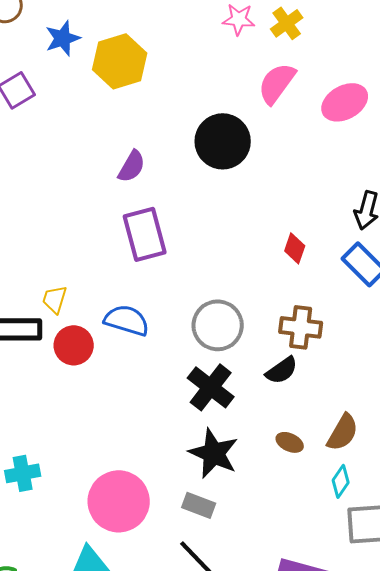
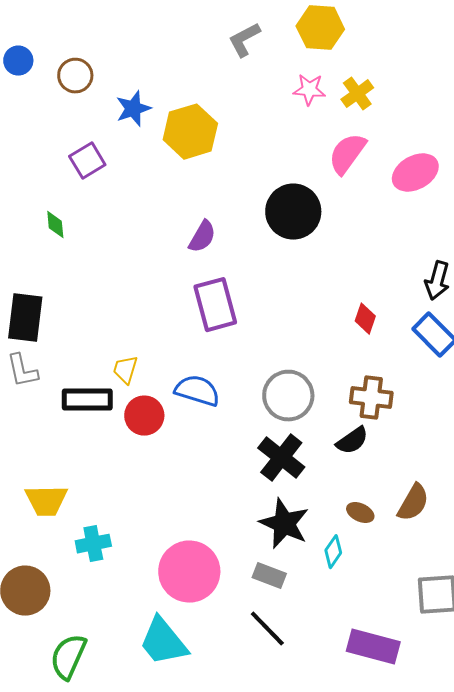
cyan diamond: (341, 481) -> (333, 552), moved

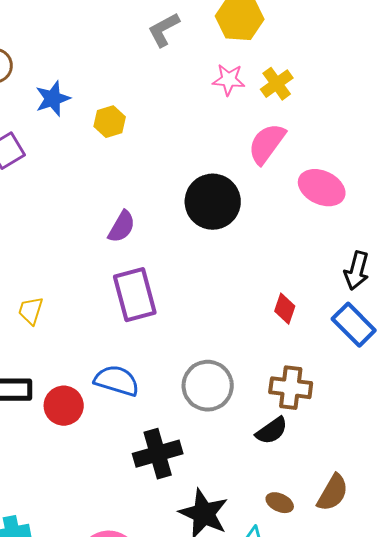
yellow hexagon: (190, 132) -> (110, 122), size x0.6
pink ellipse: (415, 173) -> (322, 188), moved, turned 54
yellow trapezoid: (125, 370) -> (31, 311), moved
black cross: (281, 458) -> (158, 454), moved, turned 36

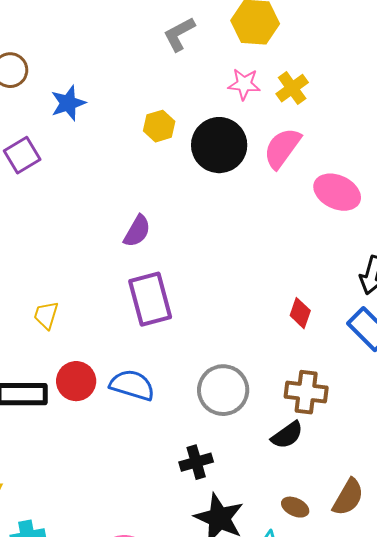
yellow hexagon: (110, 122) -> (159, 126), moved
black circle: (213, 202) -> (219, 145), moved
red circle: (64, 406) -> (76, 381), moved
black cross: (158, 454) -> (196, 462), moved, size x0.7

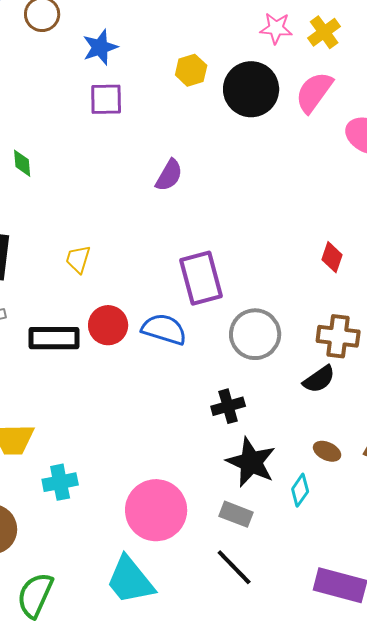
purple square: (22, 155) -> (106, 99), moved, turned 30
purple rectangle: (150, 299) -> (201, 278), moved

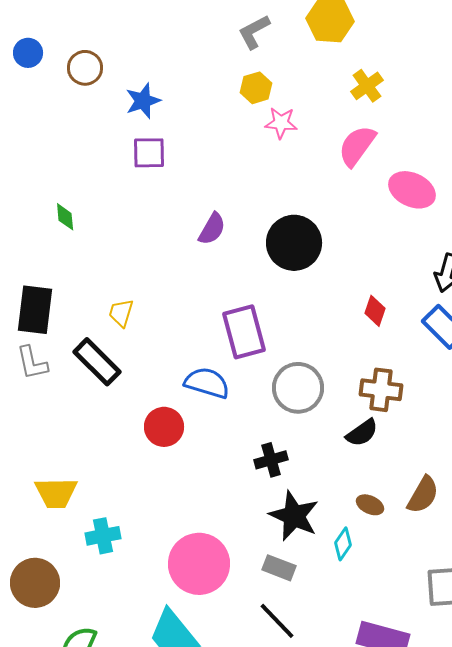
pink star: (276, 28) -> (281, 123), moved
yellow hexagon: (191, 70) -> (256, 88), moved
black circle: (251, 89) -> (294, 243), moved
red circle: (108, 325) -> (164, 427), moved
black rectangle: (54, 338) -> (97, 362), moved, turned 45

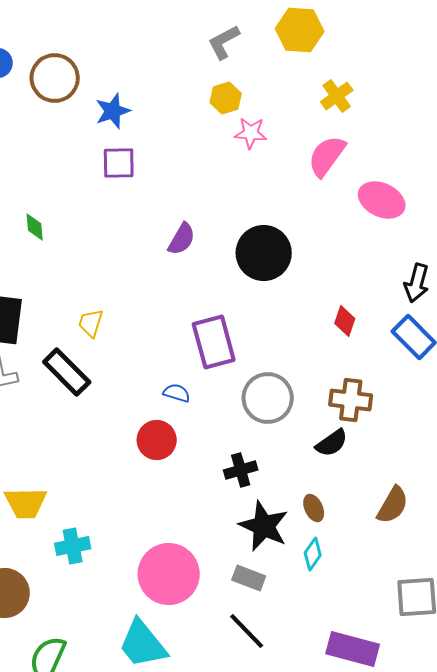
brown circle: (85, 68) -> (55, 78), size x1.4
blue semicircle: (207, 383) -> (177, 393), size x0.6
red circle: (164, 427) -> (157, 440), moved
brown ellipse: (370, 505) -> (314, 508), moved, turned 40

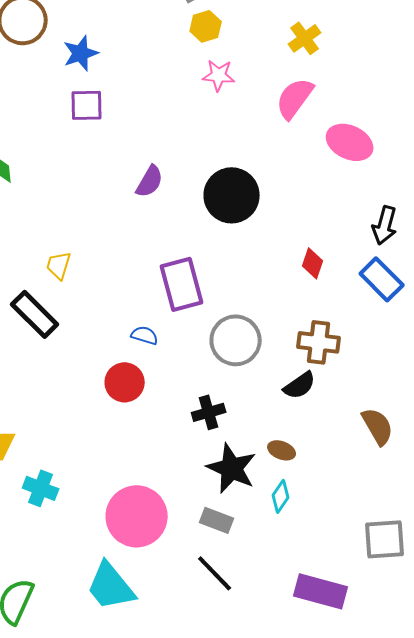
yellow hexagon: (226, 98) -> (206, 26), moved
brown semicircle: (393, 505) -> (378, 426), moved, turned -60
brown ellipse: (314, 508) -> (282, 450), turned -44
cyan cross: (73, 546) -> (41, 488), turned 32

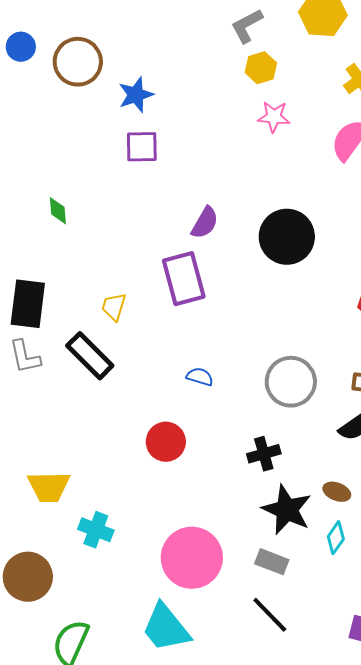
purple rectangle: (182, 284) -> (184, 279), moved
red circle: (125, 382) -> (166, 442), moved

